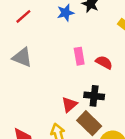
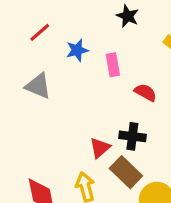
blue star: (66, 13) -> (77, 50), moved
pink rectangle: (79, 56) -> (113, 65), moved

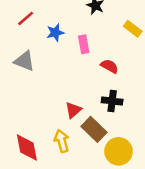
black cross: (132, 136) -> (112, 101), moved

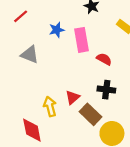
red line: (26, 18) -> (21, 16), moved
pink rectangle: (84, 44) -> (81, 40), size x1.5
yellow arrow: (62, 141) -> (50, 106), moved

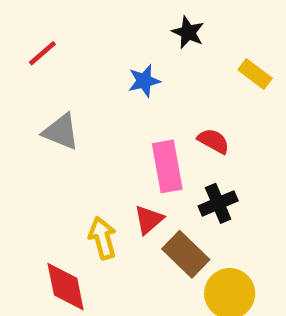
blue star: (57, 30) -> (144, 81), moved
pink rectangle: (81, 40) -> (167, 166), moved
black cross: (106, 90) -> (218, 203), turned -30

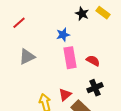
yellow rectangle: (255, 74) -> (103, 13), moved
gray triangle: (61, 132) -> (27, 57), turned -48
pink rectangle: (167, 166) -> (70, 58), moved

